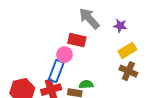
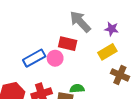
yellow rectangle: (127, 50) -> (107, 52), moved
blue rectangle: (56, 71) -> (34, 58), moved, turned 40

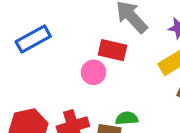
blue rectangle: (34, 58) -> (33, 39), moved

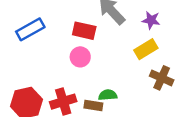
red rectangle: (113, 50) -> (84, 31), moved

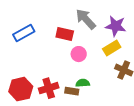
purple star: (151, 20) -> (116, 26), size x1.5
pink circle: (80, 57) -> (79, 54), moved

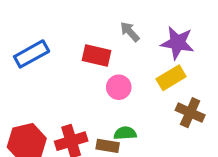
gray arrow: (86, 19) -> (130, 32), size x0.6

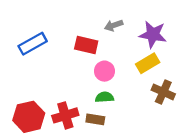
gray arrow: (130, 32) -> (114, 25), turned -66
green semicircle: (125, 133) -> (104, 97), moved

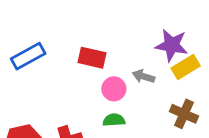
gray arrow: (114, 25) -> (144, 76), moved, turned 36
yellow rectangle: (148, 63) -> (186, 67), moved

